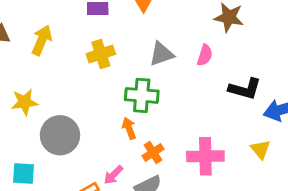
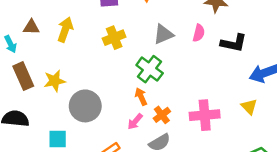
black L-shape: (245, 89) -> (234, 43), moved
green cross: (142, 95) -> (150, 69), turned 36
pink arrow: (113, 175) -> (135, 122), moved

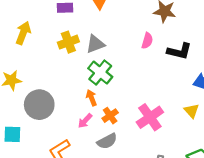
gray triangle: (163, 34) -> (95, 44), moved
pink cross: (205, 115) -> (150, 117), turned -32

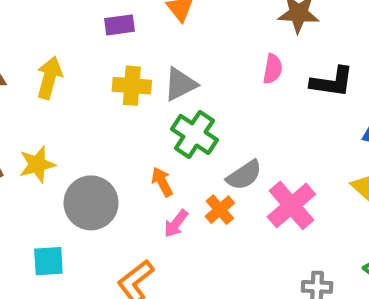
yellow cross: (68, 42) -> (132, 86), turned 30
orange arrow: (91, 98) -> (162, 182), moved
gray semicircle: (107, 141) -> (244, 175), moved

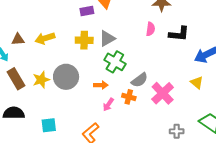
purple rectangle: (120, 25) -> (87, 11), moved
yellow arrow: (49, 78) -> (45, 38), turned -120
orange arrow: (162, 182) -> (101, 85), turned 120
gray circle: (91, 203) -> (66, 77), moved
orange cross: (220, 210) -> (129, 97), turned -32

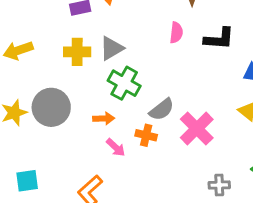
pink arrow: (108, 105) -> (116, 147), turned -80

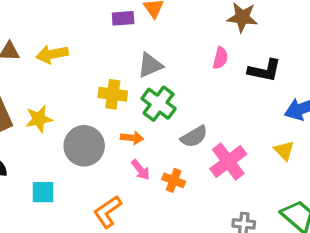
yellow cross: (77, 52) -> (113, 94), moved
gray circle: (51, 107) -> (84, 146), moved
orange cross: (146, 135) -> (174, 180), moved

